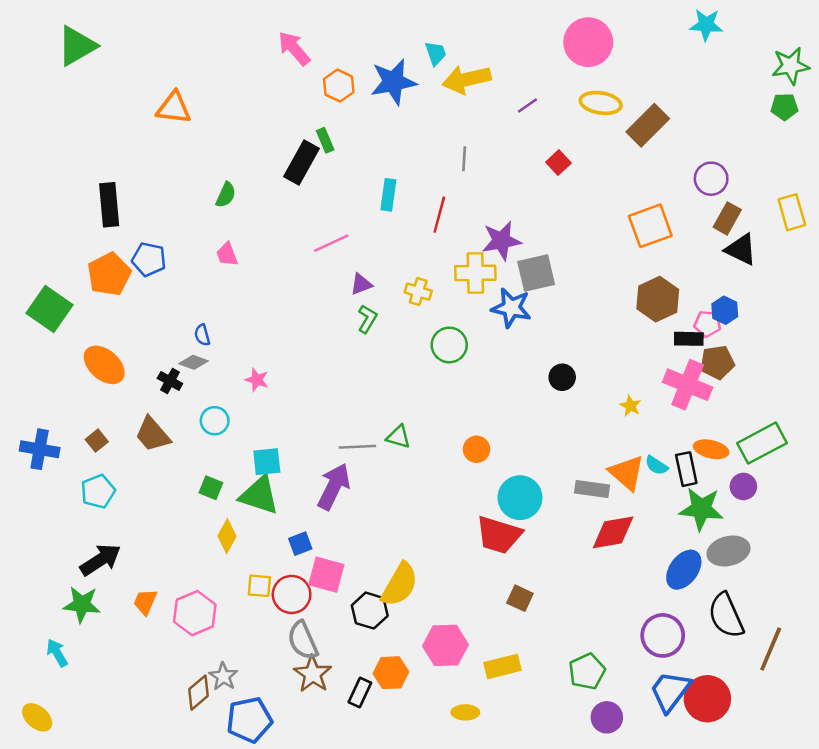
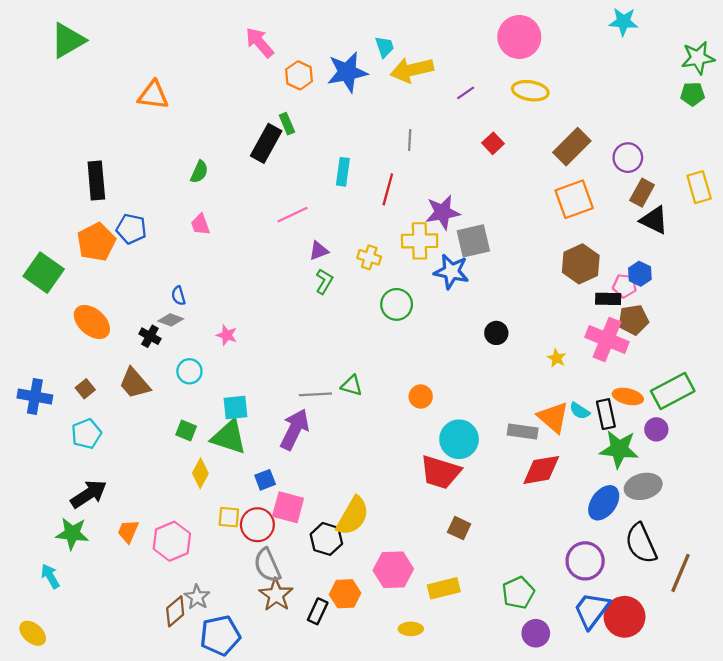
brown rectangle: (648, 125) -> (572, 147), moved

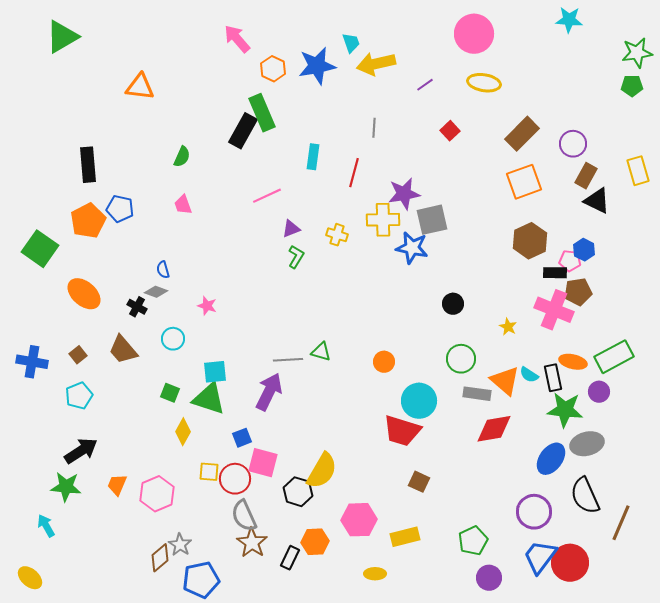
green rectangle: (287, 124) -> (262, 113), size x1.8
green circle: (397, 304) -> (461, 359), moved

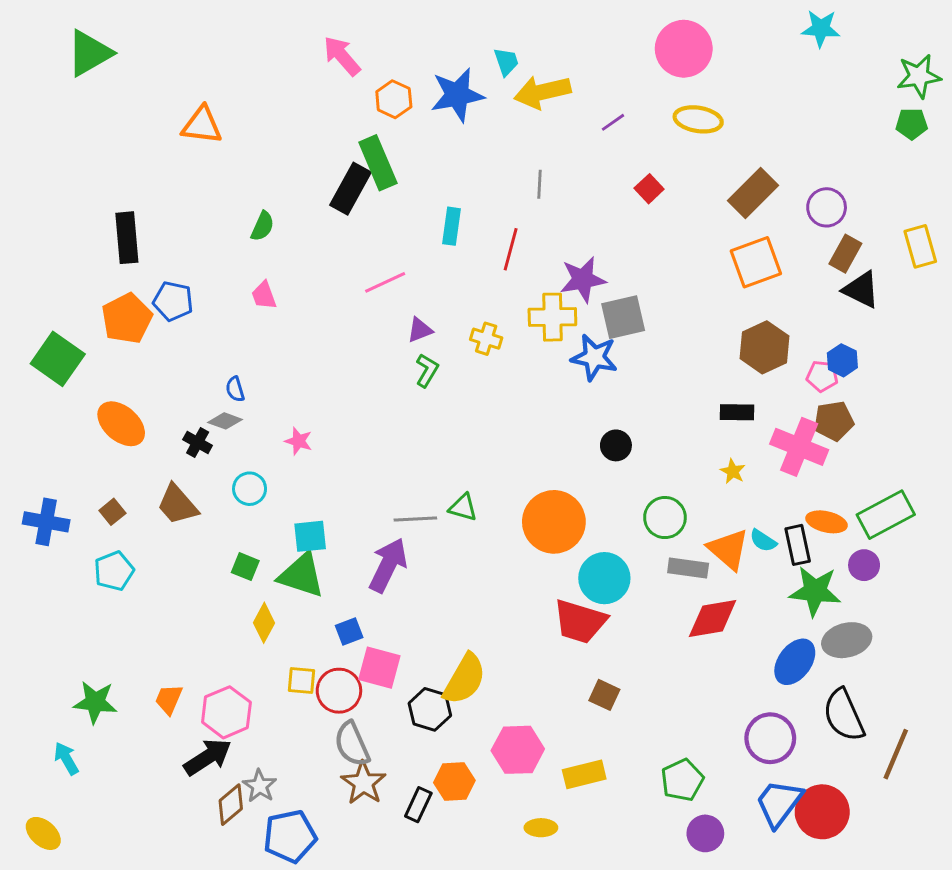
black rectangle: (555, 273) -> (737, 412), moved
black circle: (453, 304) -> (616, 445), moved
orange circle: (384, 362) -> (554, 522), size x2.0
black arrow: (81, 451) -> (208, 757), moved

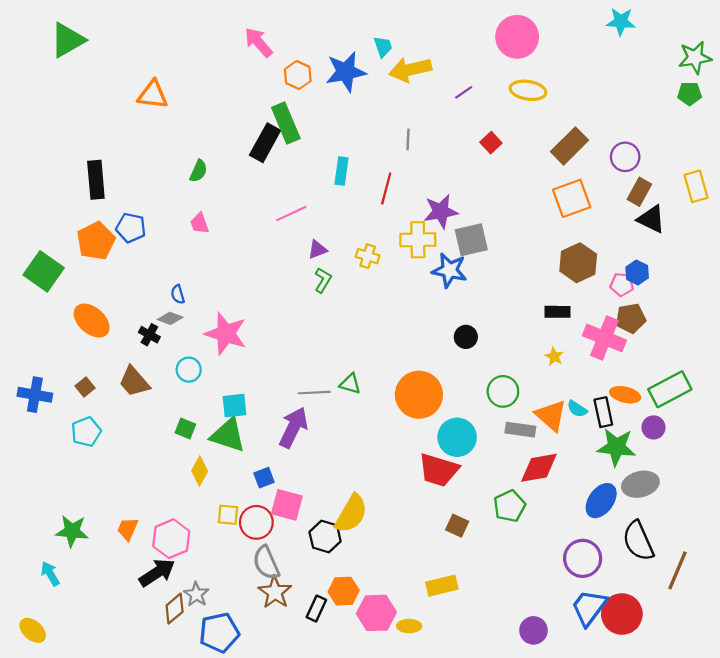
pink star: (299, 441) -> (226, 334), size x2.0
pink hexagon: (518, 750) -> (376, 613), moved
green pentagon: (682, 780) -> (509, 506), moved

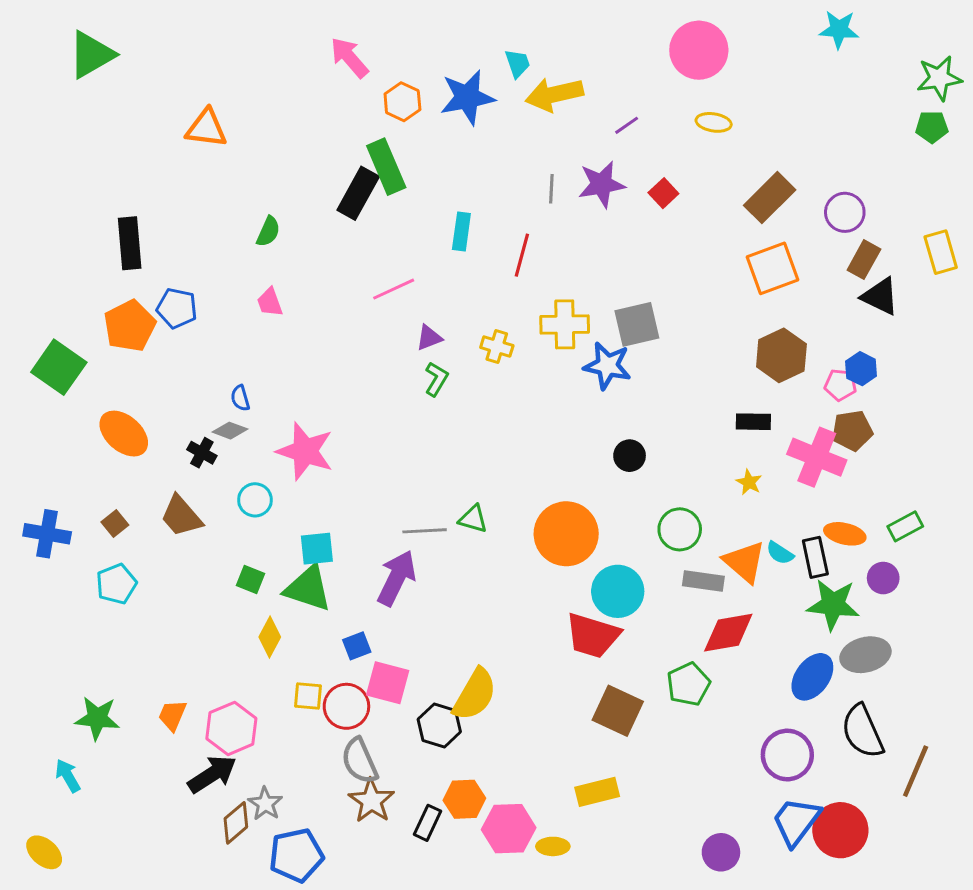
yellow ellipse: (528, 90) -> (714, 122), size x0.7
purple star: (441, 211) -> (602, 184), moved
green rectangle: (670, 389) -> (905, 526), size x0.6
brown square: (457, 526) -> (618, 711), size x1.6

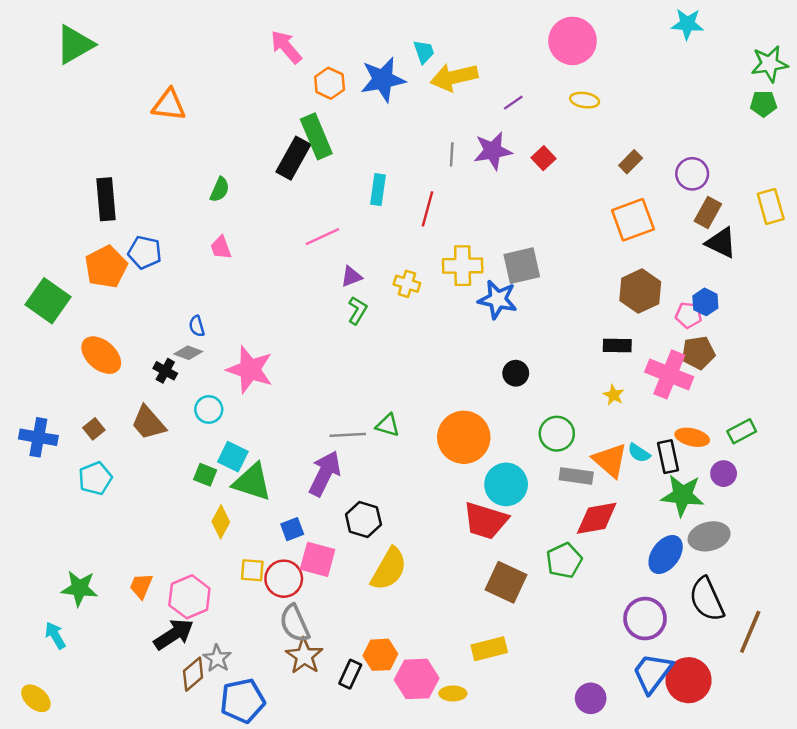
brown rectangle: (770, 198) -> (631, 162), size x0.6
cyan square: (317, 549) -> (233, 457), moved, turned 32
black hexagon: (439, 725) -> (363, 519), moved

